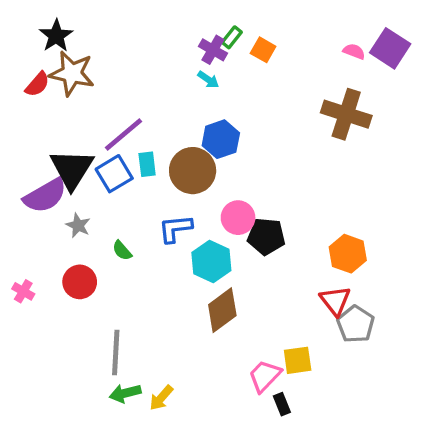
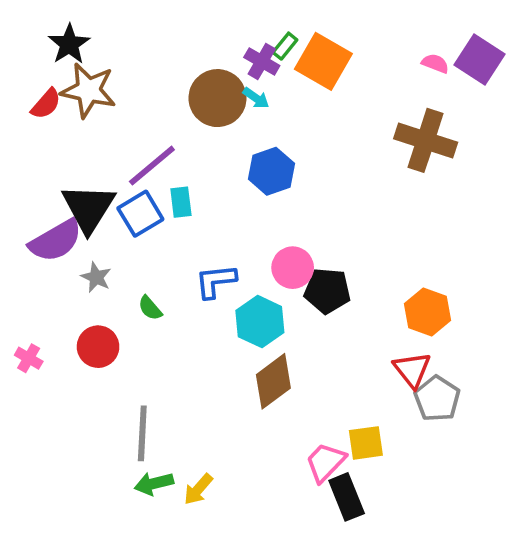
orange square: (263, 50) -> (323, 61), size x1.8
brown circle: (193, 171) -> (217, 98), moved
black rectangle: (282, 404) -> (347, 497), size x1.6

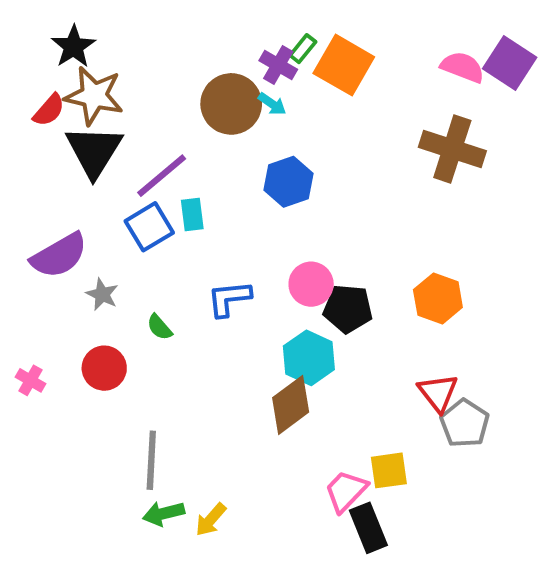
pink semicircle: (435, 63) -> (463, 67), size x1.5
black triangle: (88, 208) -> (94, 151), moved
orange hexagon: (428, 312) -> (438, 298), moved
cyan hexagon: (260, 322) -> (309, 358), moved

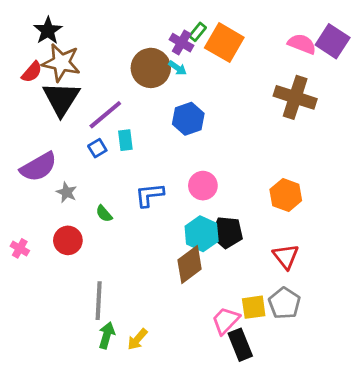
blue square: (149, 227) -> (97, 148), size x0.6
black pentagon: (348, 309) -> (227, 232), moved
gray pentagon: (465, 423) -> (284, 303), moved
green arrow: (164, 513) -> (107, 335), turned 120

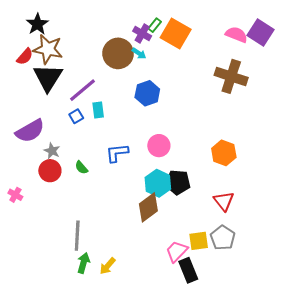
red circle: (68, 240) -> (50, 171), moved

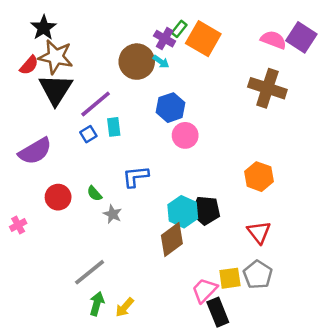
pink circle: (159, 146) -> (185, 135), moved
gray star: (52, 151) -> (113, 214), moved
pink cross: (15, 195) -> (18, 225), turned 32
gray line: (77, 236) -> (90, 272), turned 48

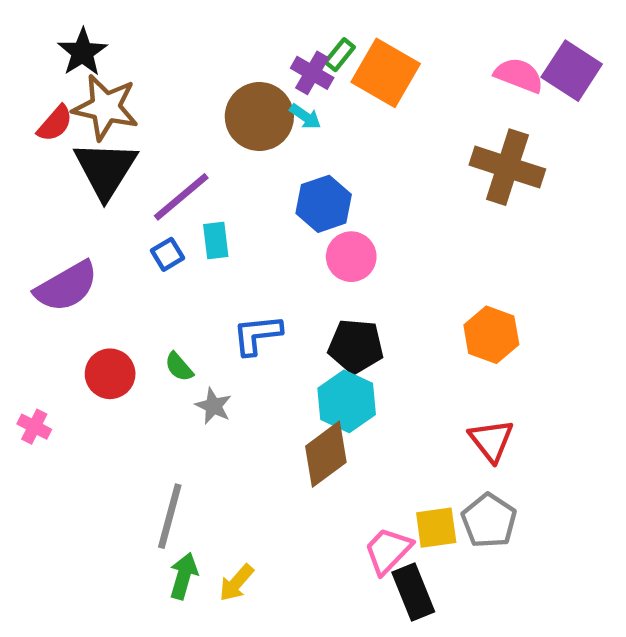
black pentagon: (206, 210) -> (356, 346), moved
pink cross: (18, 225) -> (34, 427), turned -35
gray line: (90, 272) -> (170, 516), turned -36

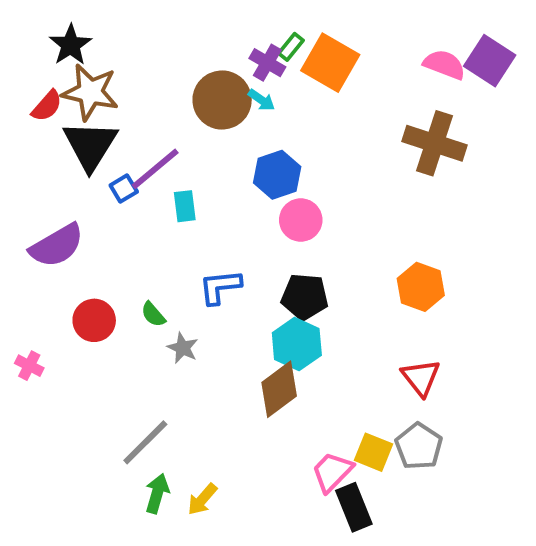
blue square: (167, 254) -> (124, 189), moved
gray line: (170, 516) -> (145, 442), turned 30
yellow square: (436, 528) -> (374, 452), turned 30

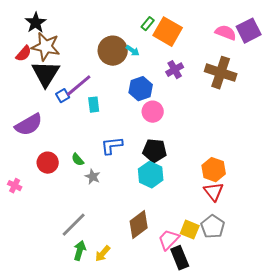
purple square: (490, 61) -> (249, 31), turned 30
purple cross: (267, 63) -> (175, 70), moved, turned 30
orange hexagon: (421, 287) -> (214, 170), moved
brown diamond: (279, 389) -> (139, 225), moved

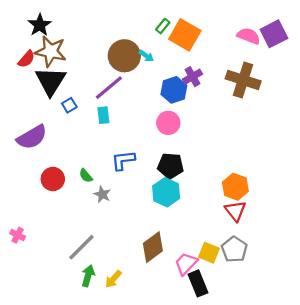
purple line: (79, 86) -> (109, 88), moved
blue hexagon: (141, 89) -> (174, 90), moved
pink cross: (15, 186) -> (18, 235), moved

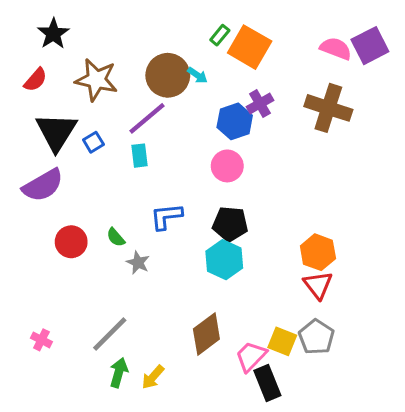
brown star: (51, 51) -> (96, 80), moved
black triangle: (51, 81) -> (56, 132), moved
pink cross: (18, 235) -> (41, 340), moved

